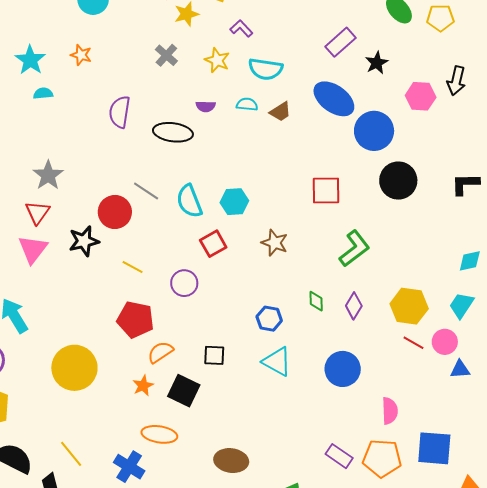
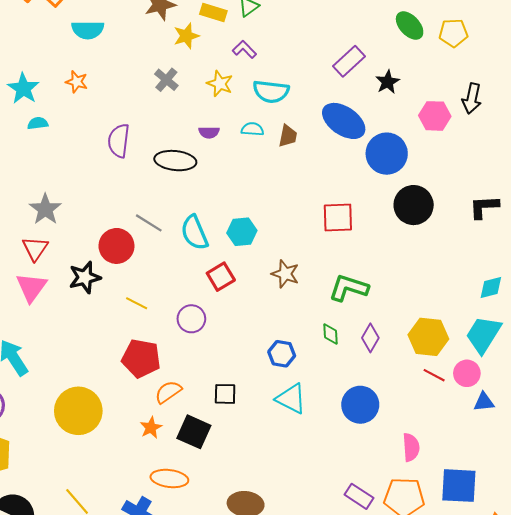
brown trapezoid: (280, 112) -> (288, 136), turned -45
green L-shape: (354, 249) -> (349, 288), moved, turned -123
cyan trapezoid: (461, 305) -> (483, 334), size x1.4

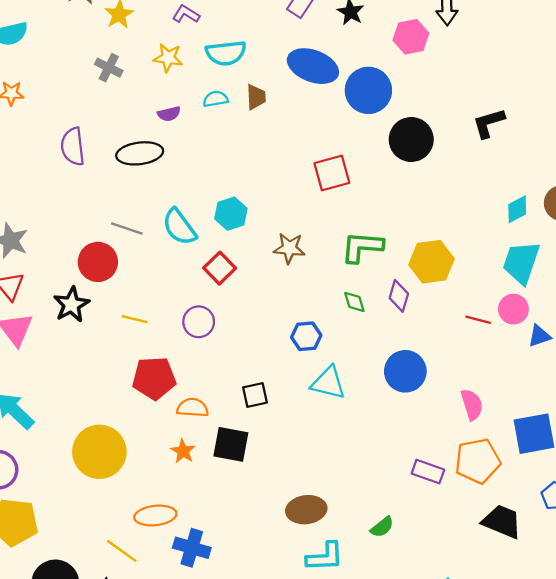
yellow hexagon: (428, 337) -> (431, 262), moved
orange semicircle: (168, 392) -> (193, 408), turned 52
orange ellipse: (169, 479) -> (155, 516), moved

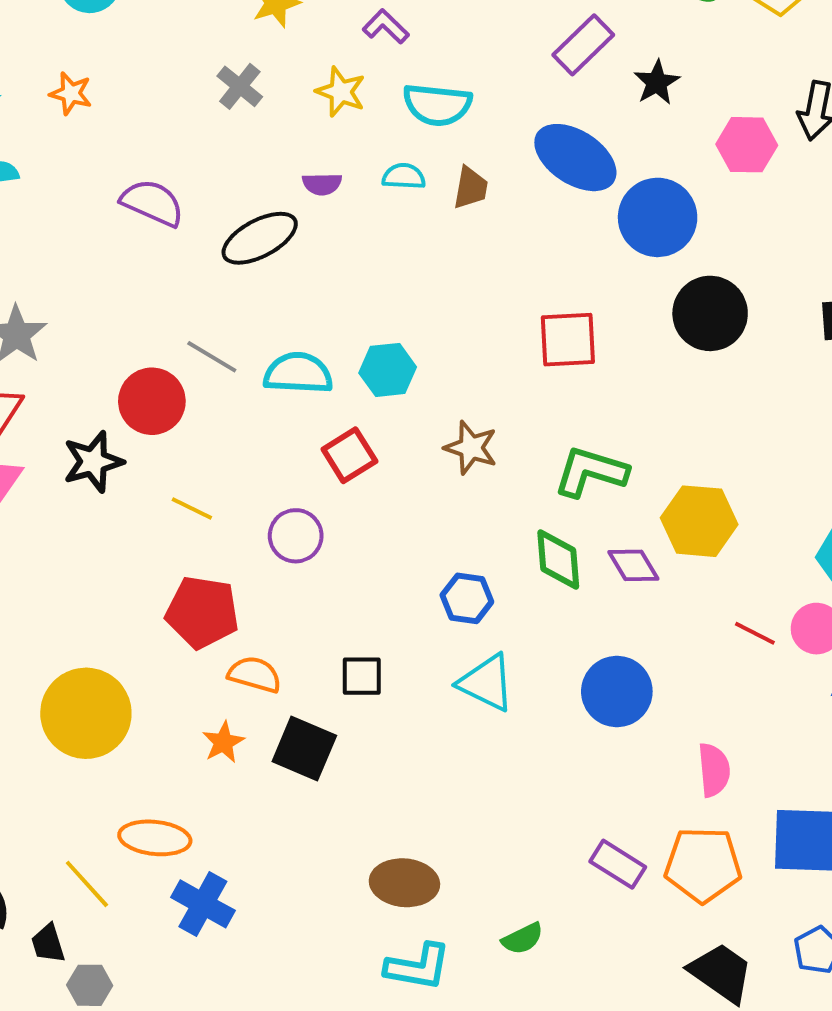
purple semicircle: (73, 147) -> (152, 203), turned 108
black ellipse: (140, 153) -> (260, 238), turned -33
cyan semicircle: (179, 227) -> (298, 373), turned 117
purple diamond: (399, 296) -> (633, 565), turned -60
green diamond: (354, 302) -> (558, 559), size x1.5

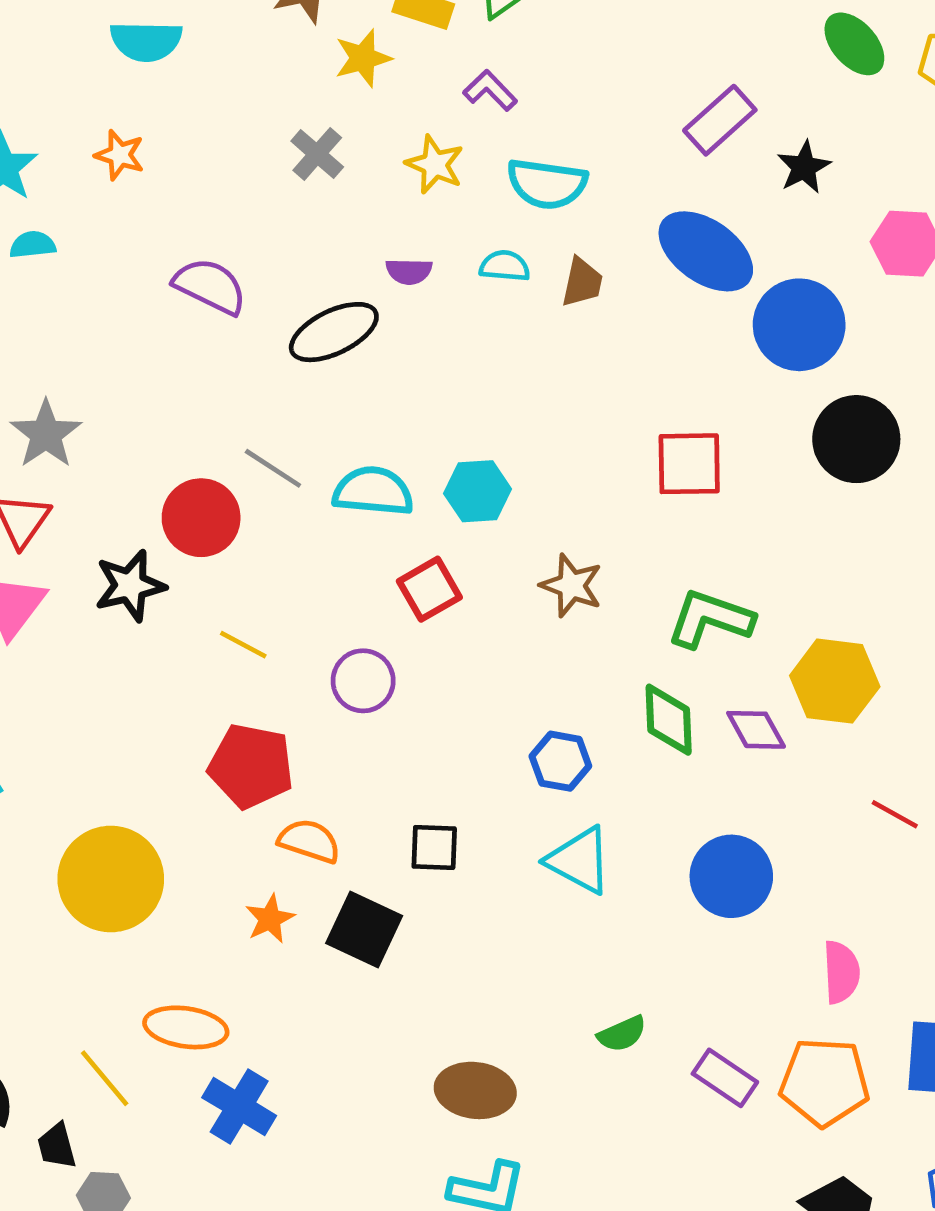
green semicircle: (523, 939) -> (622, 1034), moved

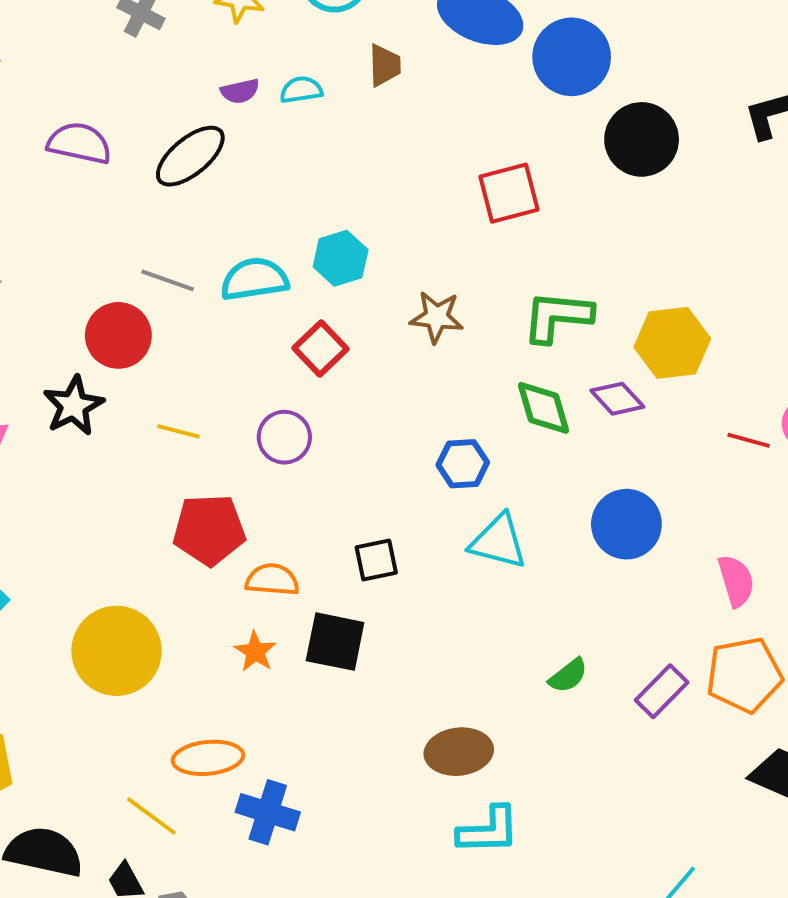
cyan semicircle: (505, 266) -> (301, 90), moved
purple rectangle: (725, 1078) -> (662, 691), turned -66

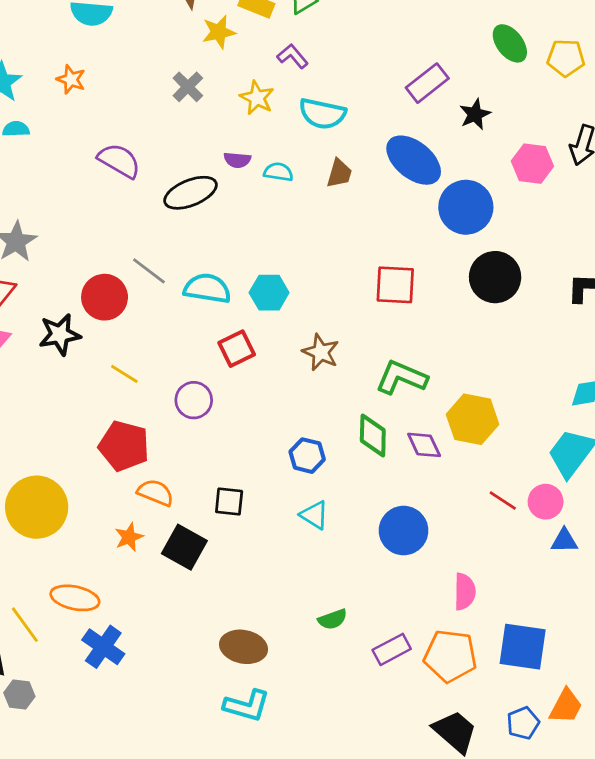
cyan triangle: (498, 542) -> (314, 515), size x0.7

